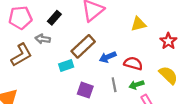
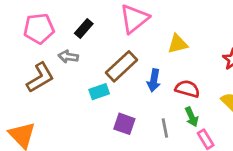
yellow triangle: (139, 24) -> (178, 44), moved
blue arrow: (108, 57) -> (154, 80), turned -56
gray line: (114, 85) -> (165, 128), moved
green arrow: (136, 85) -> (192, 117), turned -96

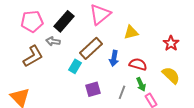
black rectangle: (84, 29) -> (64, 21), size x1.5
cyan rectangle: (99, 92) -> (75, 66), turned -40
purple square: (124, 124) -> (93, 89), turned -35
gray line: (165, 128) -> (122, 92), turned 32

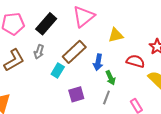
gray arrow: (53, 41) -> (39, 52), moved, turned -80
red semicircle: (138, 64) -> (135, 61), moved
green arrow: (141, 84) -> (111, 78), moved

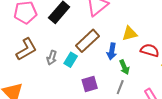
yellow triangle: (116, 35) -> (130, 33), moved
gray arrow: (39, 52) -> (52, 58), moved

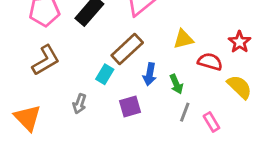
blue arrow: (112, 51) -> (150, 74), moved
gray arrow: (52, 58) -> (79, 104), moved
gray line: (120, 87) -> (185, 112), moved

